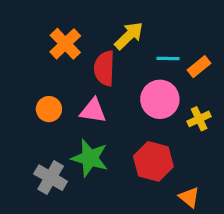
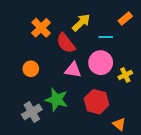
orange rectangle: (199, 67) -> (125, 18), moved
red semicircle: (104, 68) -> (66, 43), turned -40
pink triangle: (93, 111) -> (73, 70), moved
gray cross: (51, 178) -> (32, 112), turned 30

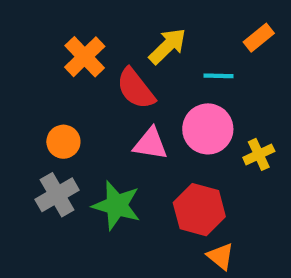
gray cross: (32, 112) -> (57, 195), moved
orange triangle: (119, 124) -> (221, 256), moved

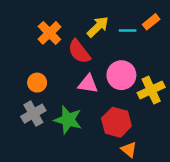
cyan line: (218, 76) -> (128, 31), moved
yellow cross: (259, 154) -> (151, 90), size x1.5

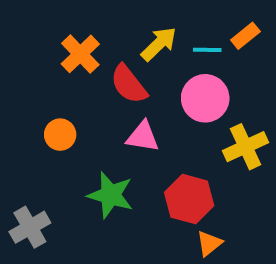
pink circle: (121, 75) -> (205, 98), moved
gray cross: (33, 114) -> (30, 227), moved
orange triangle: (129, 150) -> (209, 243), turned 42

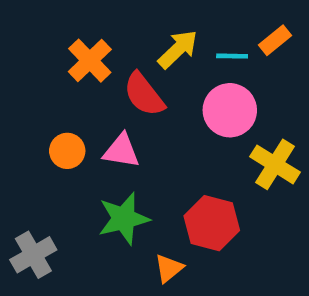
pink triangle: (143, 137) -> (121, 151), moved
yellow cross: (245, 147) -> (275, 164), turned -33
green star: (111, 195) -> (124, 219), turned -30
orange triangle: (209, 243) -> (169, 268), moved

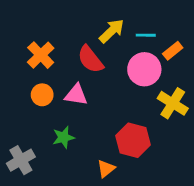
orange rectangle: (275, 40) -> (173, 51), moved
orange cross: (90, 61) -> (41, 55), moved
green star: (124, 219) -> (63, 137), moved, size x0.7

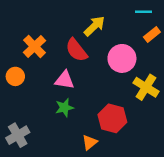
cyan line: (146, 35) -> (144, 12), moved
orange rectangle: (173, 51) -> (152, 34), moved
orange circle: (42, 95) -> (15, 76), moved
green star: (63, 137) -> (64, 108), moved

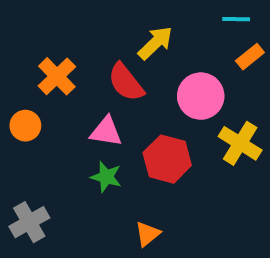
green star: (64, 108) -> (106, 177), turned 30
red hexagon: (112, 118) -> (167, 159), moved

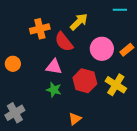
orange rectangle: (250, 57) -> (127, 50), moved
orange cross: (57, 76) -> (40, 29), moved, turned 30
yellow cross: (240, 143) -> (116, 85), moved

